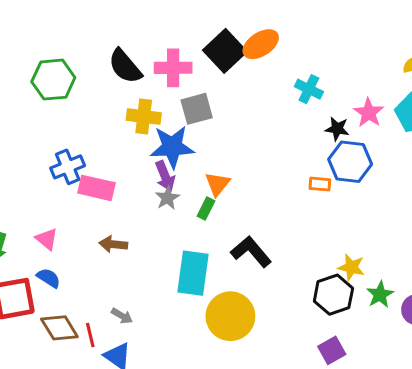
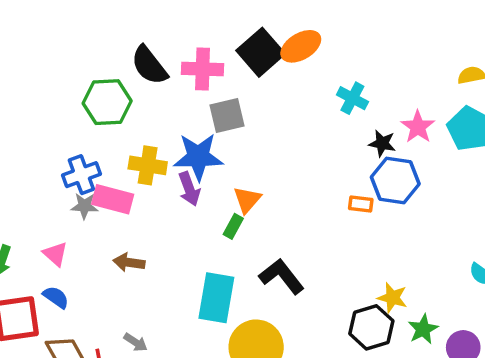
green hexagon: (53, 80) -> (107, 102), moved
yellow cross: (144, 116) -> (148, 165), moved
gray star: (167, 198) -> (84, 206), moved, turned 30

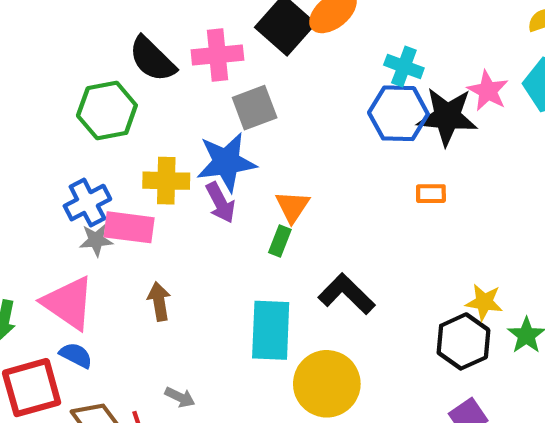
black star: (382, 143) -> (447, 117), size x1.8
blue hexagon: (395, 181) -> (398, 113), moved
pink triangle: (55, 254) -> (68, 303), size x1.8
brown arrow: (129, 262) -> (159, 301), turned 80

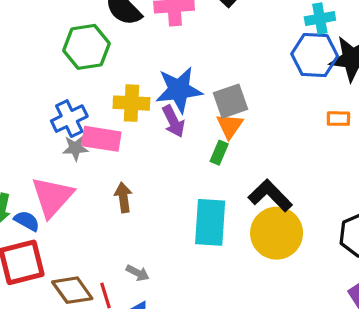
cyan cross: (404, 67) -> (320, 19), turned -32
gray square: (255, 108) -> (230, 101), moved
pink triangle: (68, 303) -> (52, 197), turned 36
blue semicircle: (76, 355) -> (27, 221), moved
yellow circle: (327, 384) -> (277, 233), moved

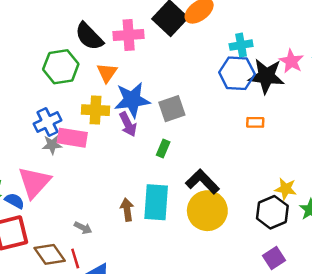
orange triangle: (230, 126) -> (107, 73), moved
brown arrow: (123, 197) -> (127, 210), moved
gray arrow: (138, 273) -> (83, 228), moved

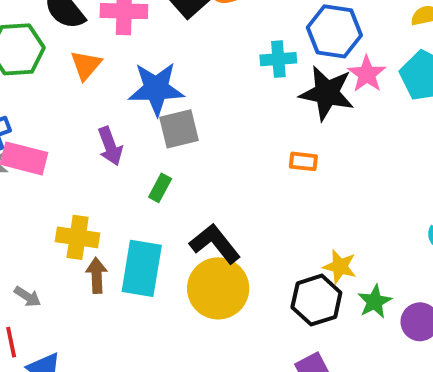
cyan cross: (241, 45) -> (278, 59), moved
blue hexagon: (237, 73) -> (334, 31), moved
blue star: (132, 100) -> (156, 89), moved
yellow cross: (96, 110) -> (78, 237), moved

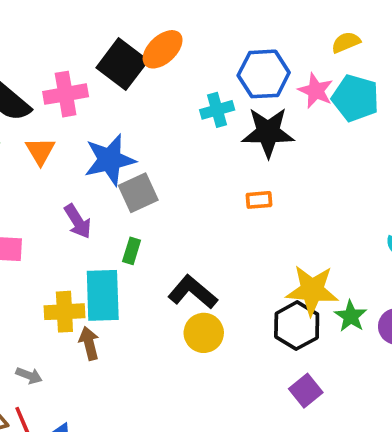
pink star: (367, 74) -> (316, 91), moved
yellow star: (340, 267) -> (312, 290), size x1.6
cyan rectangle: (142, 268) -> (103, 295), moved
yellow circle: (218, 288) -> (204, 333), size x0.7

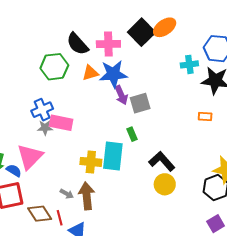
orange triangle: (40, 151) -> (90, 73), turned 36
blue star: (110, 160) -> (113, 74), moved
purple arrow: (78, 221) -> (121, 95), moved
green rectangle: (132, 251) -> (132, 134), turned -48
brown arrow: (89, 343) -> (87, 196), moved, size x1.5

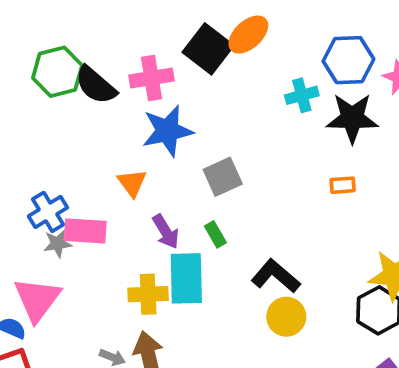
green hexagon: (54, 67) -> (57, 72), moved
orange triangle: (90, 73) -> (132, 183), moved, turned -42
purple arrow: (121, 95) -> (166, 232), moved

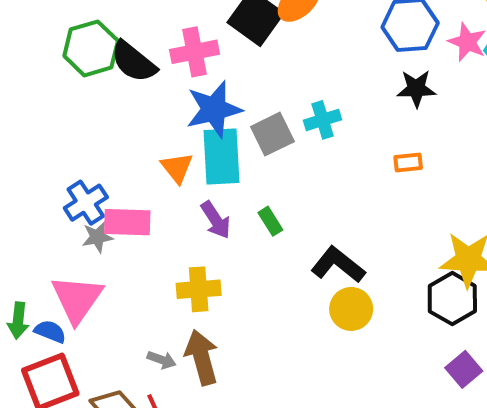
cyan cross: (302, 95) -> (323, 120), moved
black star: (352, 118) -> (416, 89), size x0.7
gray square: (223, 177) -> (272, 134), moved
cyan rectangle: (186, 278) -> (222, 156), moved

